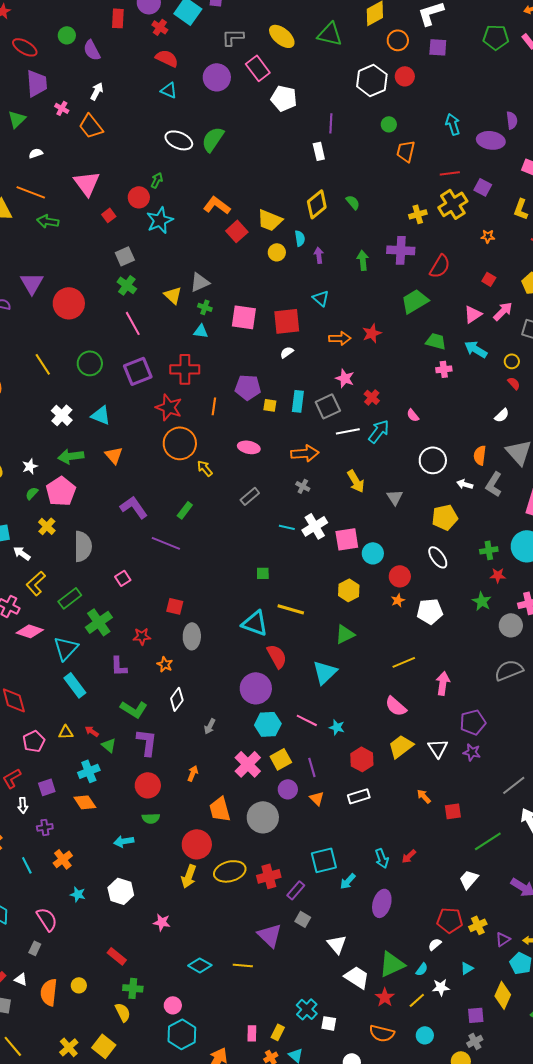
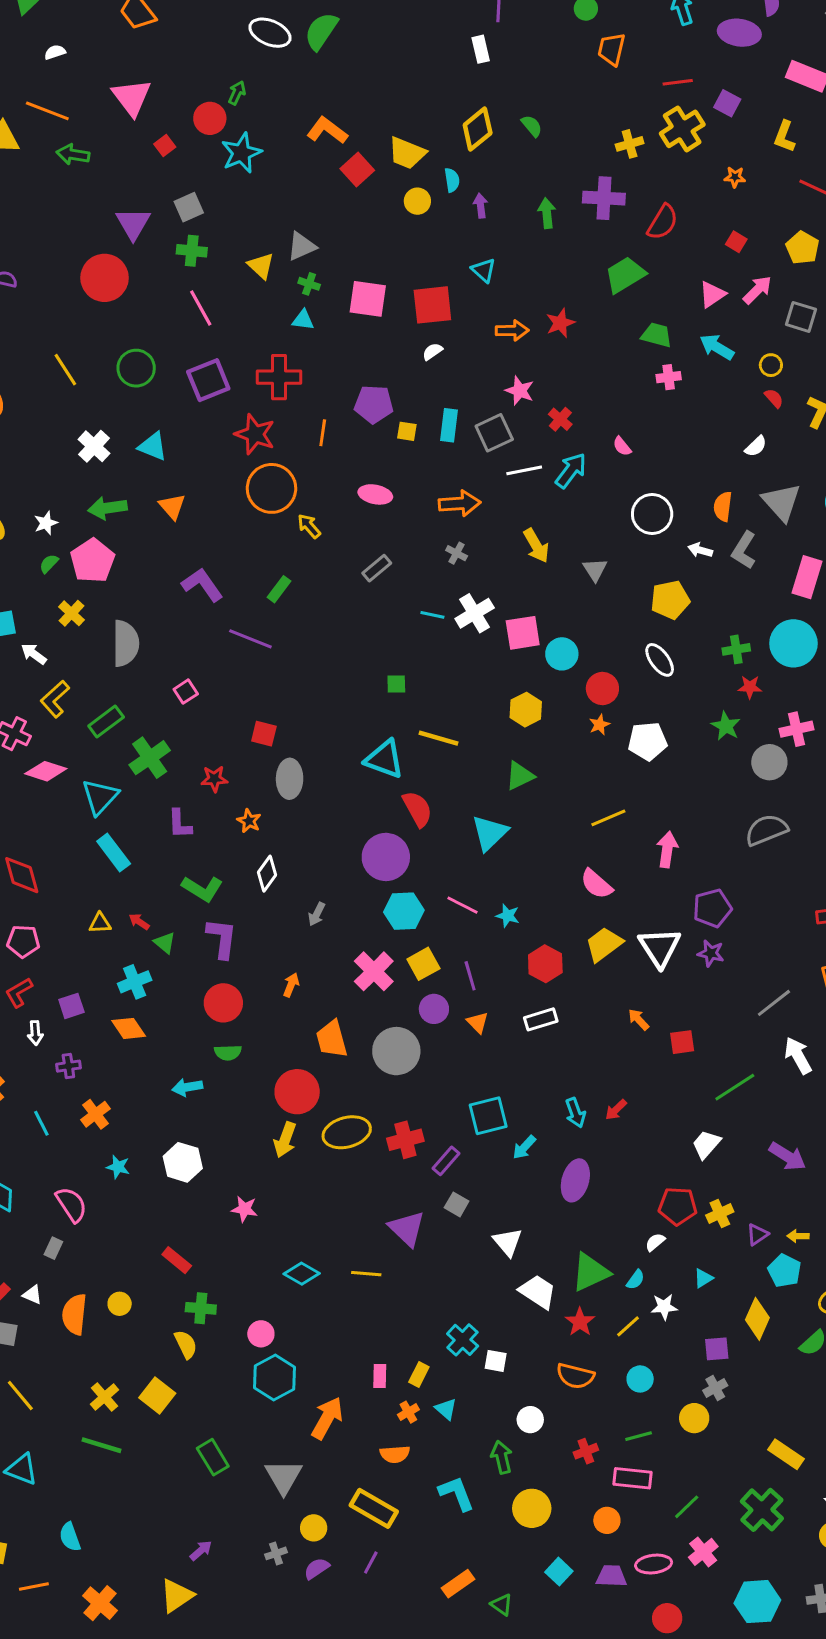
purple triangle: (32, 283) -> (133, 224), moved
green cross: (127, 285) -> (192, 251), turned -30
pink pentagon: (34, 741) -> (23, 941), moved, turned 30
white triangle: (438, 748) -> (660, 947), size x1.4

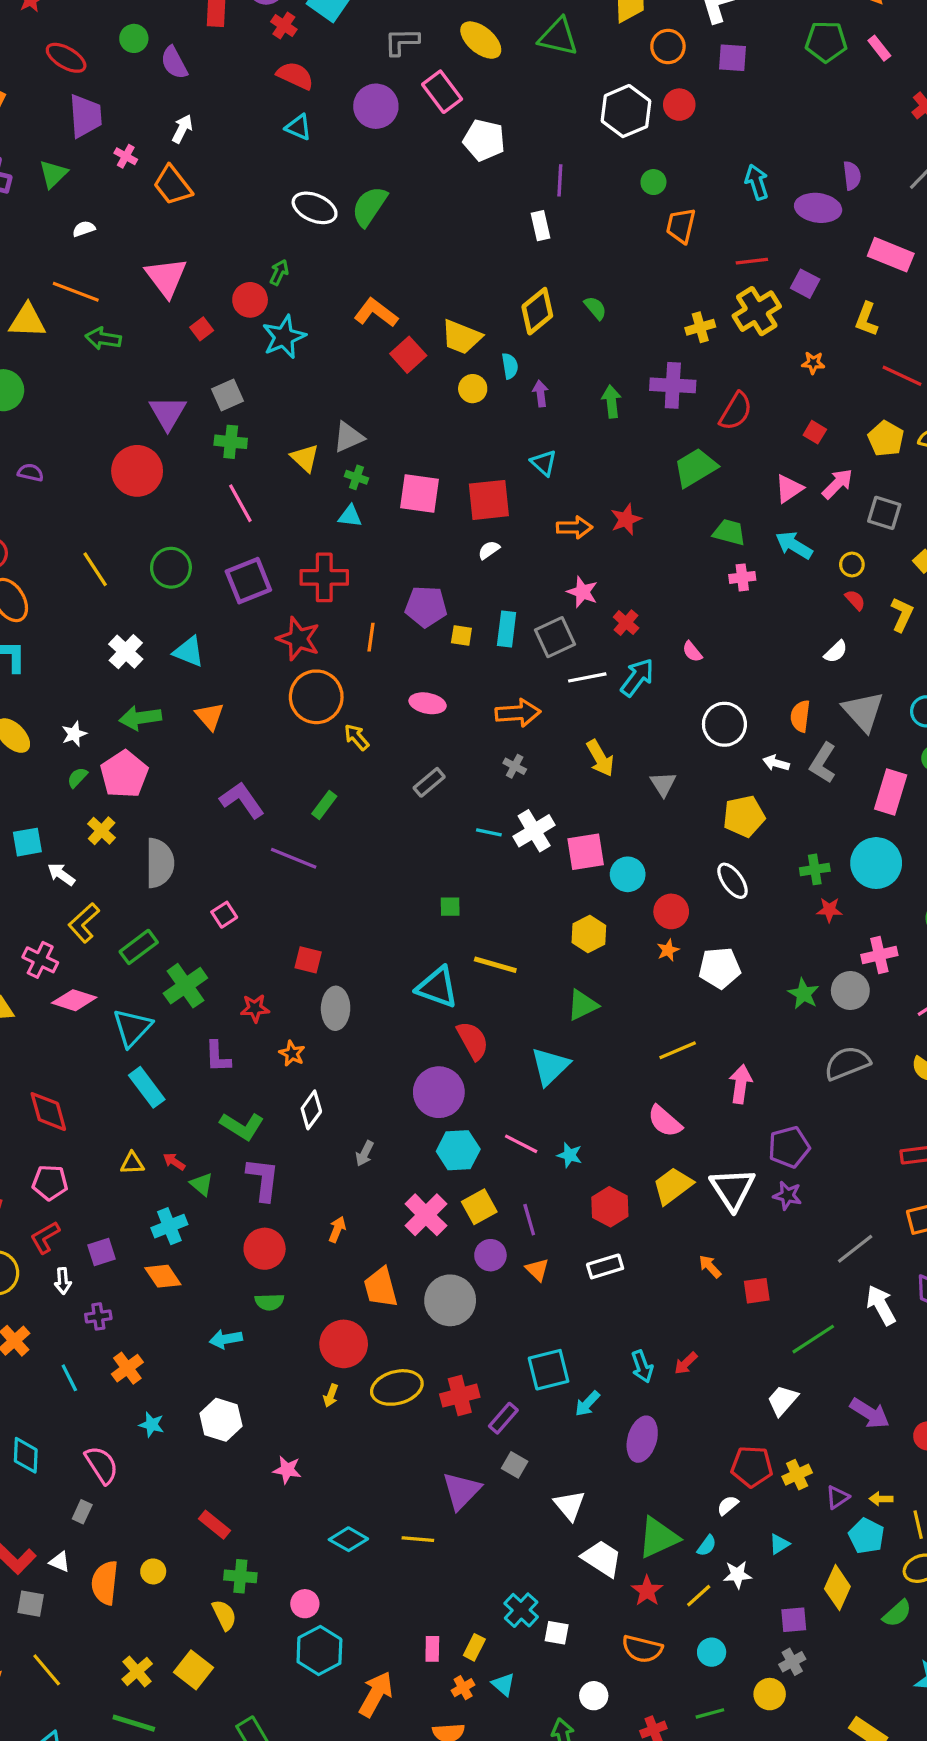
green star: (726, 726) -> (804, 994), moved
yellow arrow: (285, 1140) -> (331, 1396), size x0.6
purple triangle: (407, 1229) -> (461, 1491), turned 30

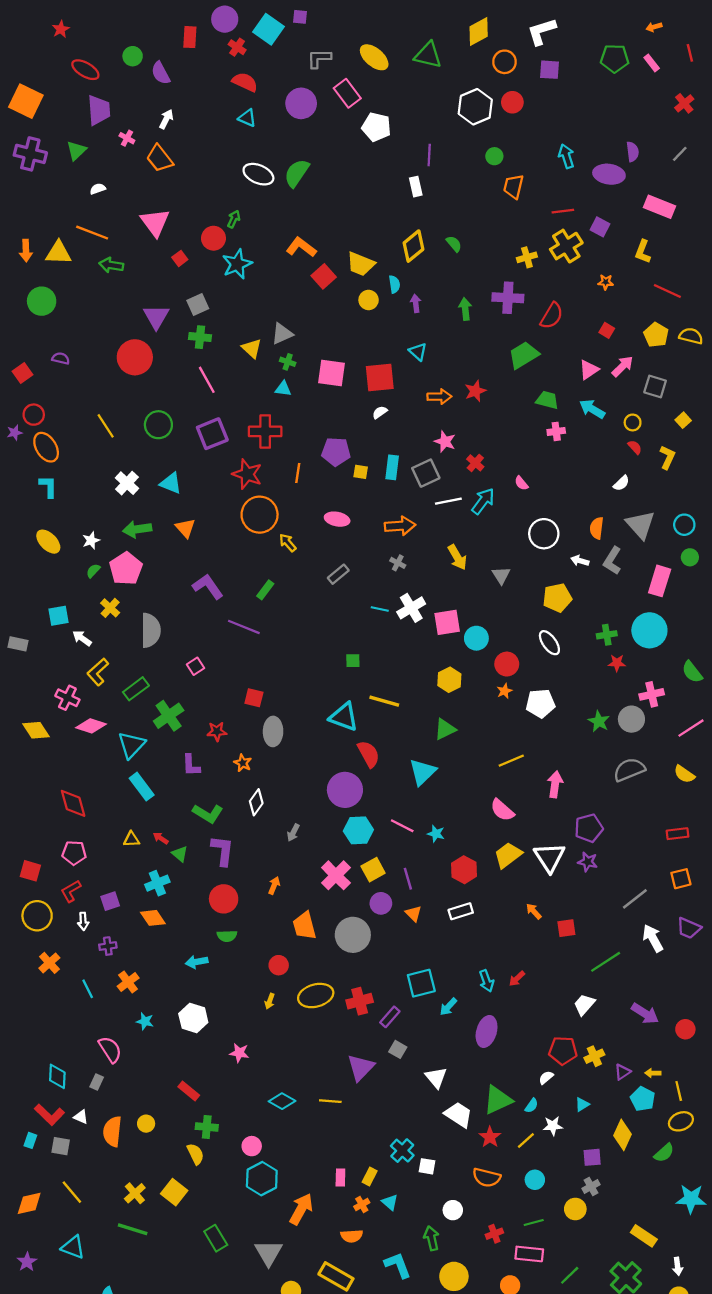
red circle: (344, 1344) -> (279, 965), size x0.6
cyan diamond: (26, 1455) -> (57, 1076), moved

